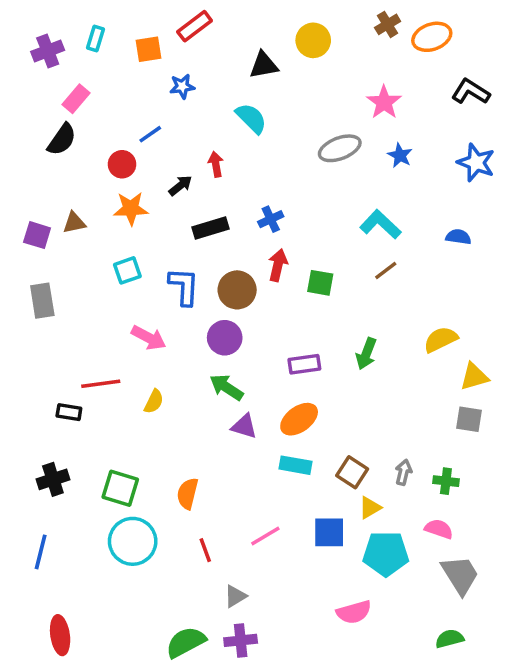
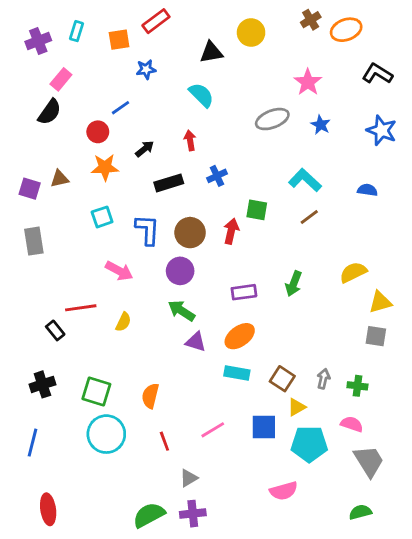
red arrow: (216, 164) -> (190, 140), moved
red arrow: (278, 265) -> (231, 231), moved
green square: (320, 283) -> (257, 210), moved
black rectangle: (69, 412) -> (55, 330), turned 42

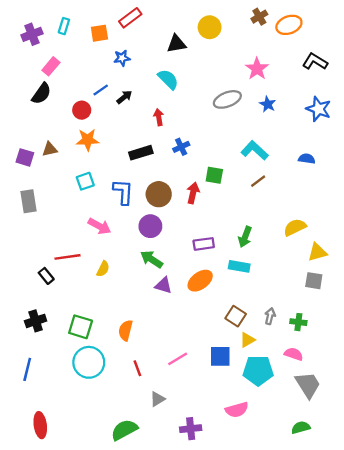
black arrow: (145, 149) -> (124, 97), moved
cyan rectangle: (237, 373) -> (239, 266), moved
purple cross: (193, 514) -> (191, 429), moved

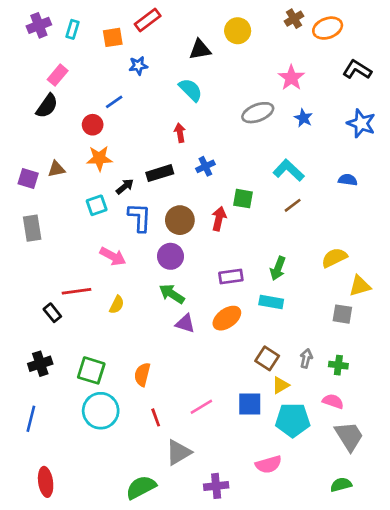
purple cross: (32, 34) -> (39, 25), moved
black arrow: (124, 97) -> (125, 186), moved
gray square: (314, 281) -> (342, 314), moved
gray triangle: (157, 399) -> (179, 452), size x1.5

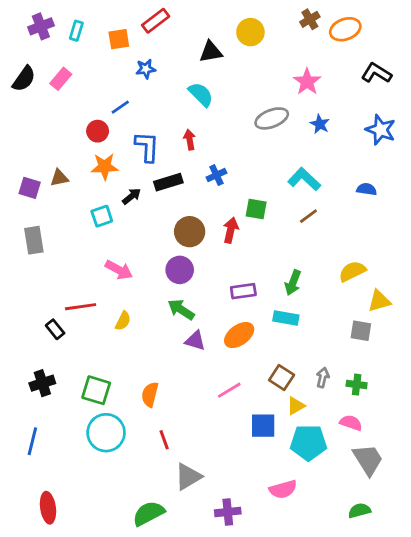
black semicircle: (47, 106) -> (24, 79), moved
blue L-shape: (140, 217) -> (147, 147), moved
pink line: (201, 407) -> (229, 390), moved

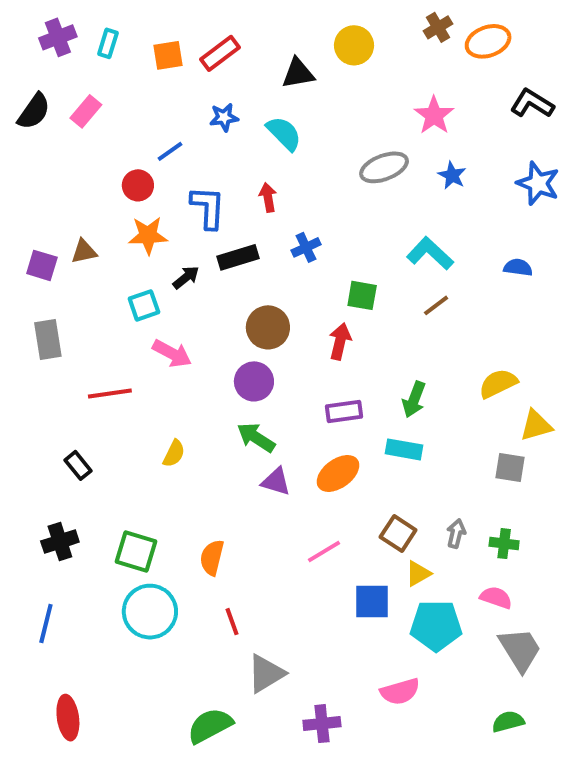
red rectangle: (156, 21) -> (220, 53), moved
blue star: (146, 69) -> (224, 117), moved
red arrow: (231, 230) -> (340, 341), moved
pink arrow: (119, 270) -> (172, 353), moved
red line: (81, 307) -> (110, 393), moved

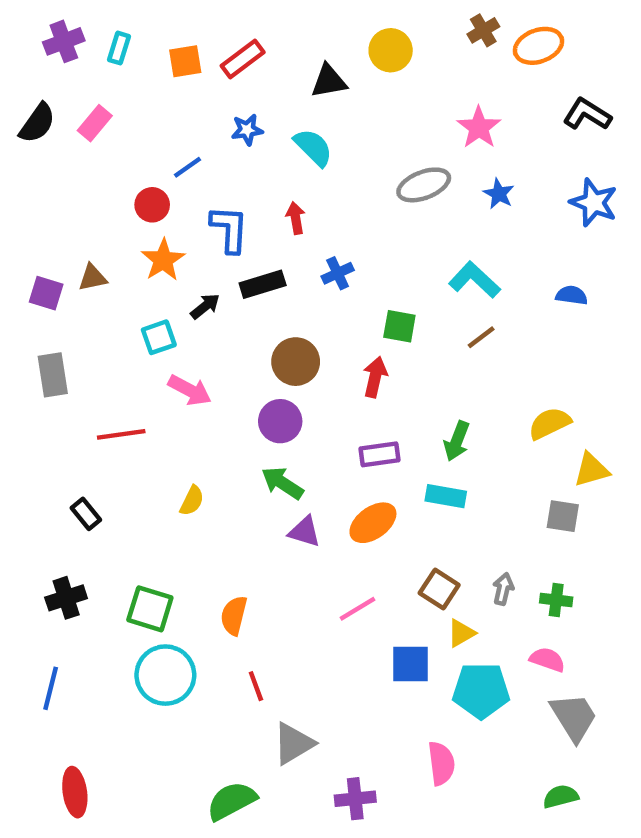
orange star: (148, 235) -> (163, 260), turned -30
pink semicircle: (400, 692) -> (441, 763), turned -81

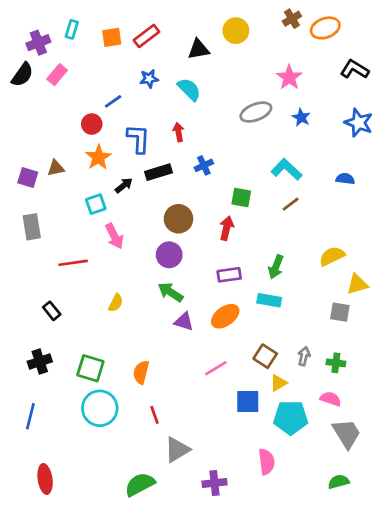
purple cross: (64, 41) -> (38, 43), moved
pink arrow: (190, 390) -> (114, 236), turned 35

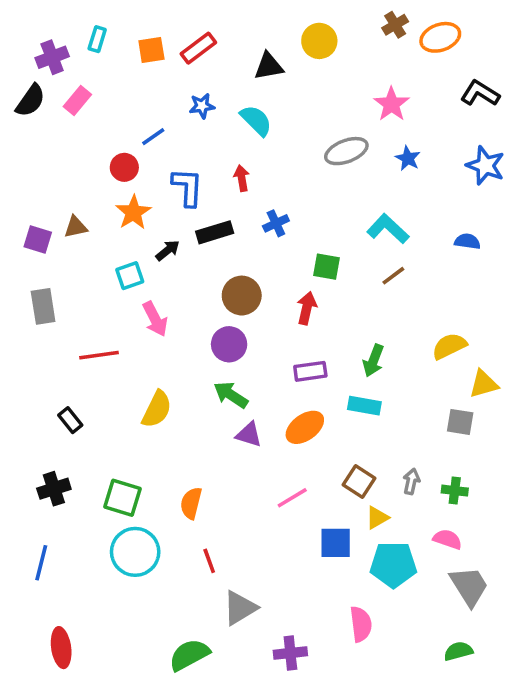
yellow semicircle: (116, 303) -> (157, 409), size x1.5

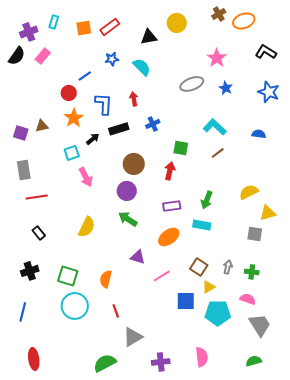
red line: (99, 355) -> (37, 197), moved
purple triangle: (249, 435) -> (138, 257), moved
pink semicircle: (361, 624) -> (202, 357), moved

